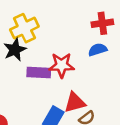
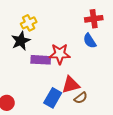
yellow cross: (24, 28) -> (29, 23), size x0.7
blue semicircle: (98, 50) -> (90, 41), turned -105

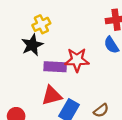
red triangle: (71, 85) -> (52, 96), moved

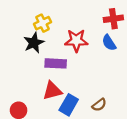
red star: (77, 60) -> (76, 41), moved

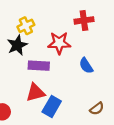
red cross: (113, 19) -> (84, 20), moved
blue semicircle: (109, 43) -> (86, 66), moved
brown semicircle: (99, 105) -> (97, 109), moved

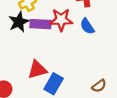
purple rectangle: (39, 66) -> (41, 24), moved
blue semicircle: (86, 66) -> (87, 26), moved

